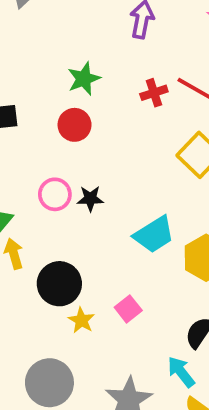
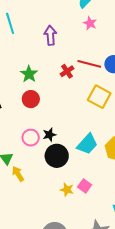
black circle: (59, 284) -> (57, 156), moved
yellow star: (81, 320) -> (67, 190), moved

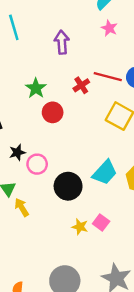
red circle: (31, 99) -> (53, 112), moved
black star: (49, 135) -> (17, 152), moved

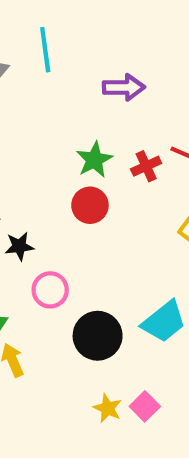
purple arrow: (62, 42) -> (124, 87), turned 85
green star: (36, 88) -> (94, 160), moved
black star: (17, 152) -> (19, 246), moved

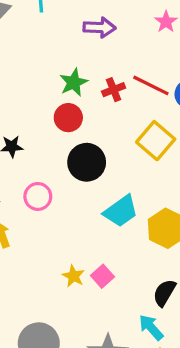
pink circle: (50, 290) -> (38, 196), moved
black circle: (98, 336) -> (87, 162), moved

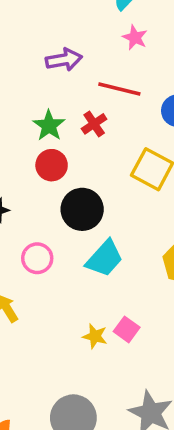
red line: (151, 85) -> (119, 89), moved
cyan trapezoid: (121, 211) -> (104, 258), moved

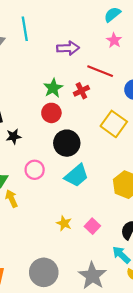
pink square: (127, 329) -> (92, 226), moved

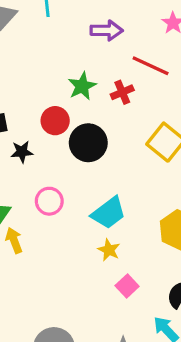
red circle: (51, 113) -> (55, 121), moved
black circle: (67, 143) -> (88, 143), moved
yellow star: (64, 223) -> (109, 250), moved

